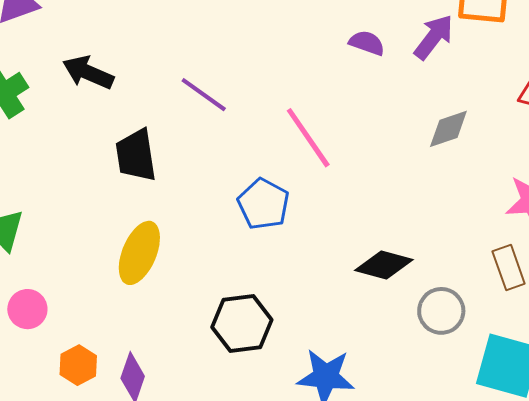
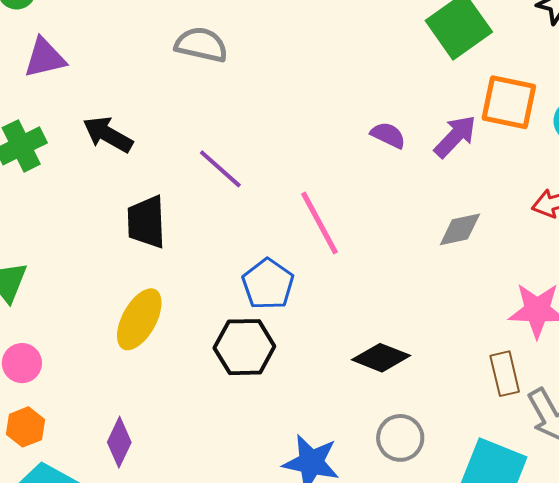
gray circle: (441, 311) -> (400, 438), moved
black hexagon: (242, 324) -> (244, 347), moved
orange hexagon: (78, 365) -> (25, 427), moved

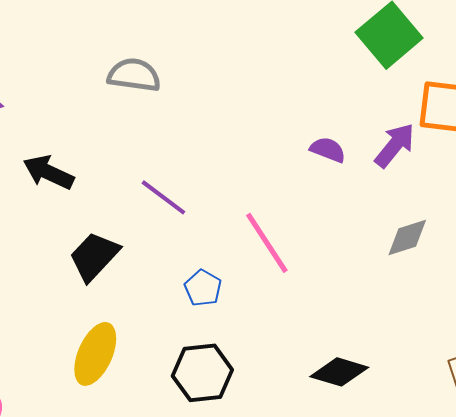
black trapezoid: (146, 222) -> (94, 256), turned 50
blue pentagon: (268, 284) -> (203, 288), moved, size x0.7

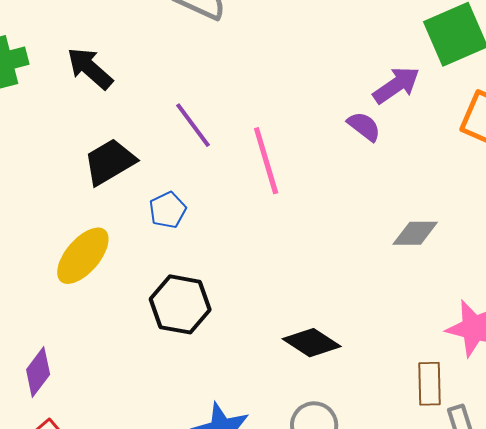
purple arrow: (395, 145) -> (396, 85), moved
pink line: (267, 243) -> (266, 161), moved
blue pentagon: (203, 288) -> (168, 210), moved

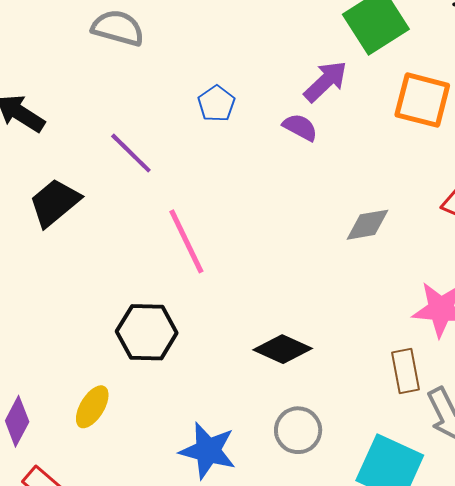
pink line: (266, 161) -> (186, 241), moved
blue pentagon: (168, 210) -> (216, 104), moved
yellow ellipse: (83, 256) -> (92, 407), moved, size x0.7

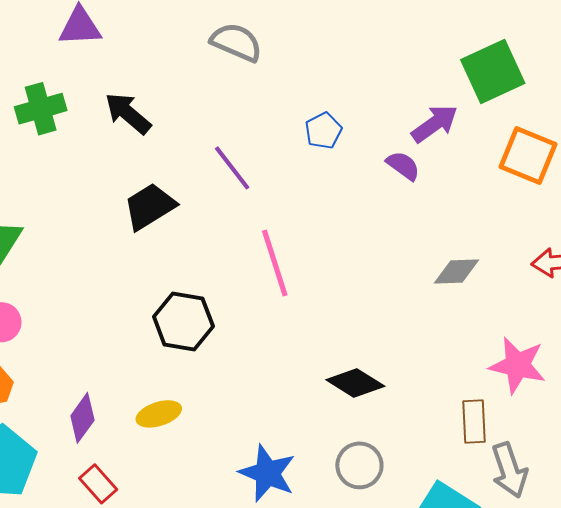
black hexagon: (147, 332) -> (183, 322), moved
yellow ellipse: (92, 407) -> (159, 414), turned 33

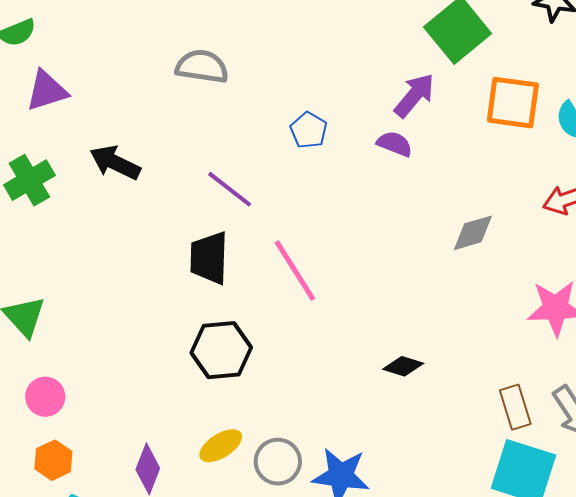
black trapezoid: (150, 206) -> (209, 258), moved, turned -42
black diamond: (355, 383) -> (403, 366), size x0.7
brown rectangle: (474, 422) -> (515, 407), moved
gray circle: (359, 465) -> (278, 462), moved

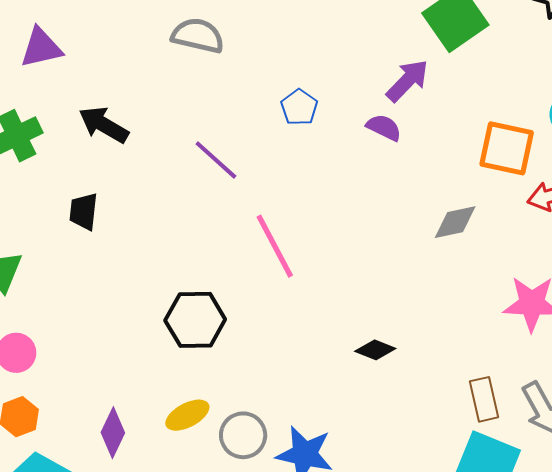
orange square: (513, 103) -> (507, 148), moved
black trapezoid: (209, 258) -> (84, 211), moved, size x0.7

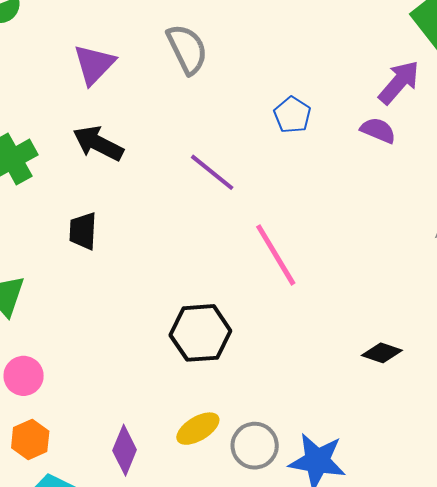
gray semicircle: (198, 36) -> (187, 49), turned 54
purple triangle: (41, 48) -> (94, 64), moved, turned -30

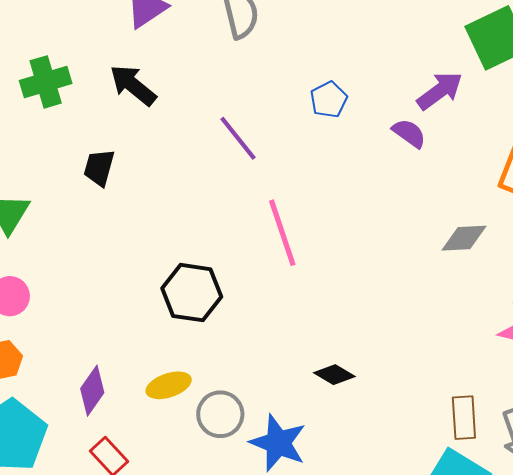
black diamond: (382, 353) -> (334, 375), moved

